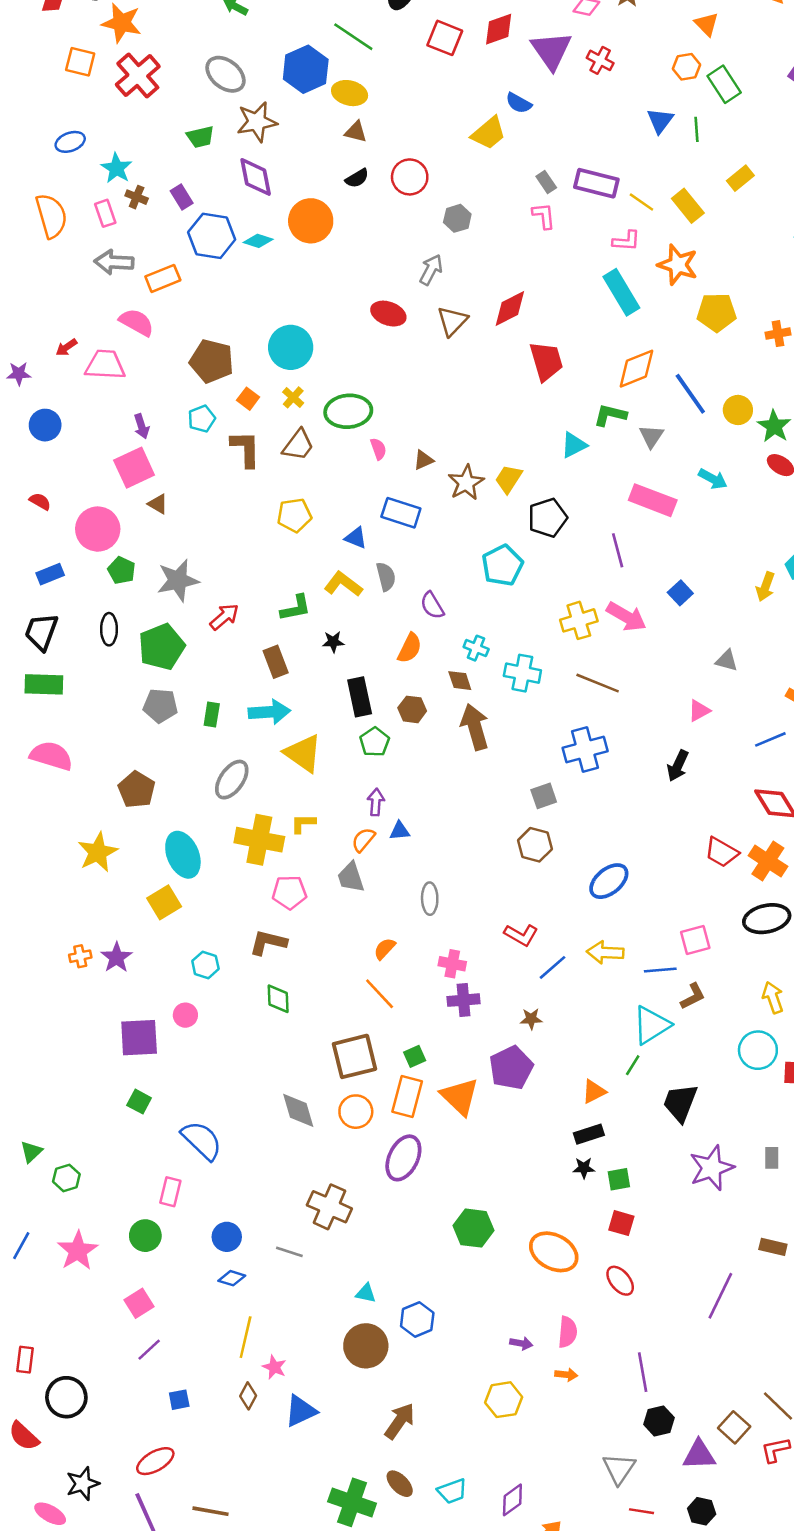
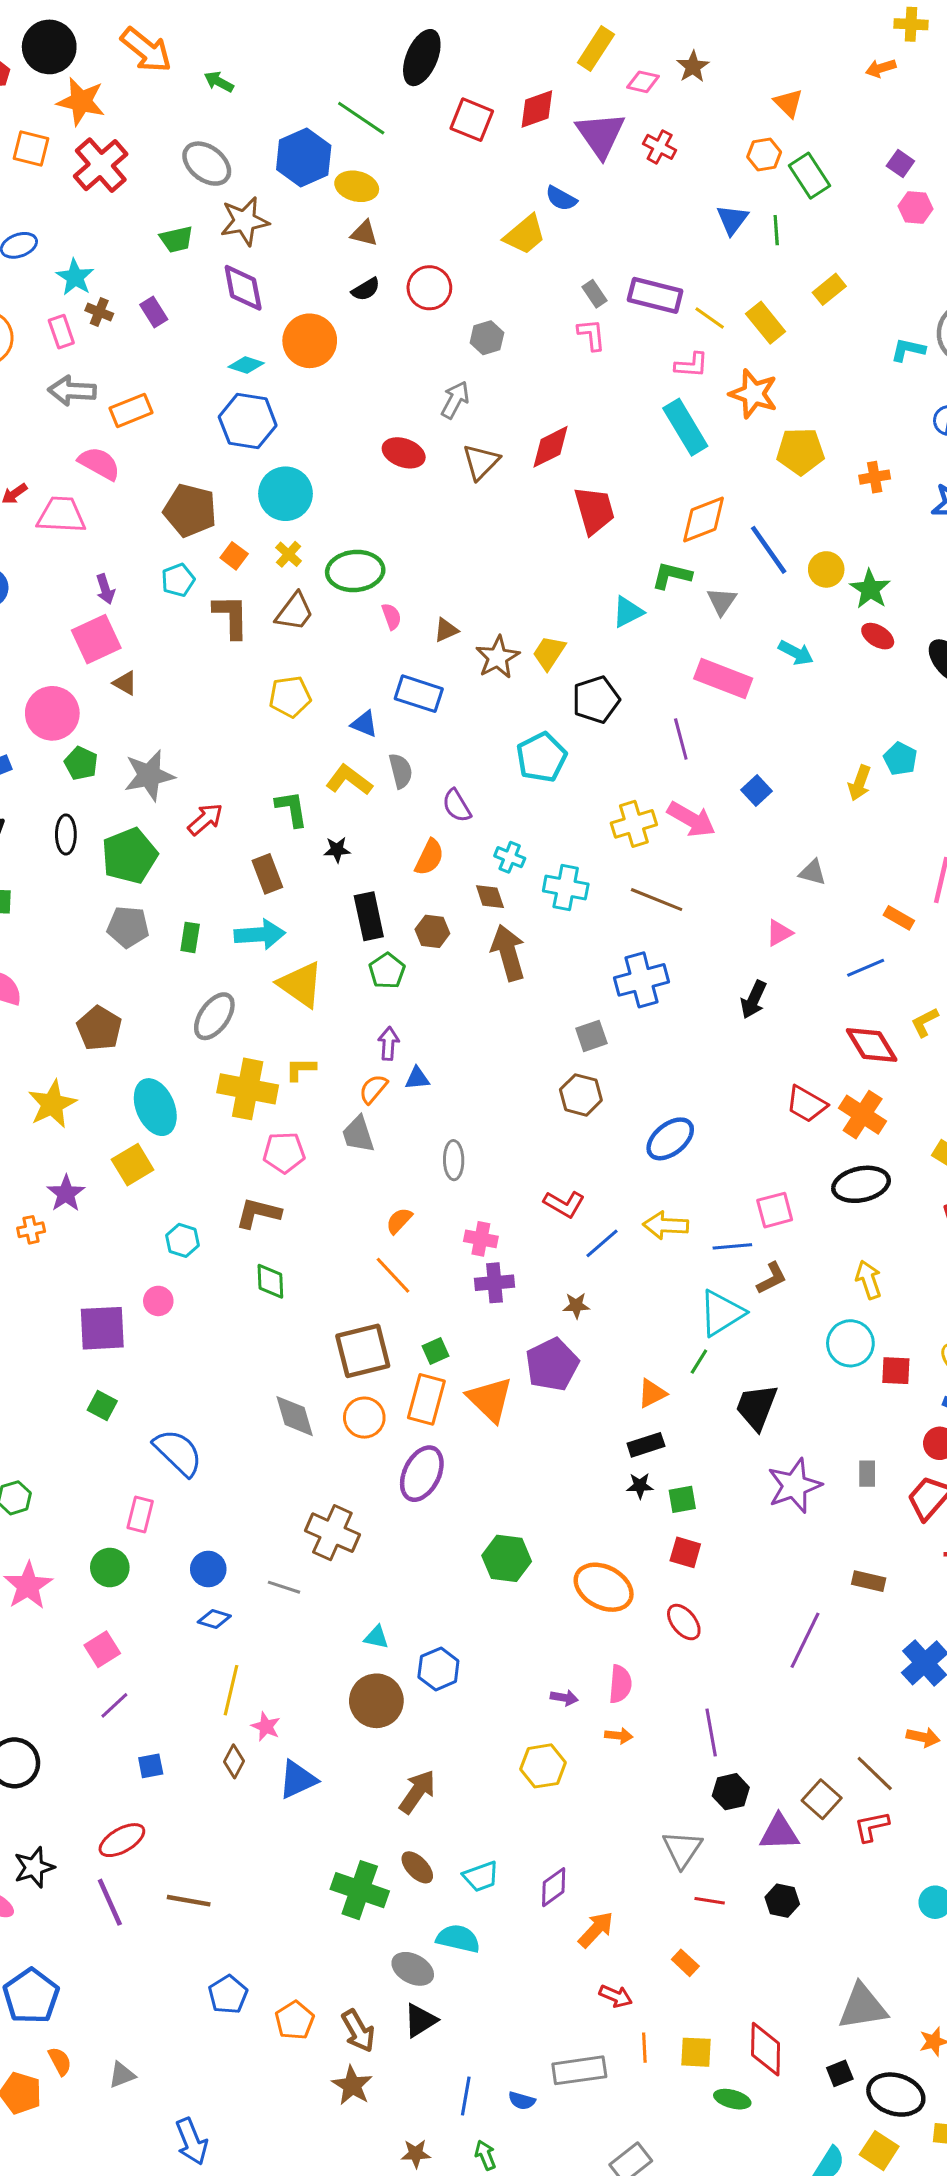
blue hexagon: (212, 236) -> (248, 421), moved
green L-shape: (296, 608) -> (292, 809), turned -88
purple star: (117, 957) -> (66, 1193), moved

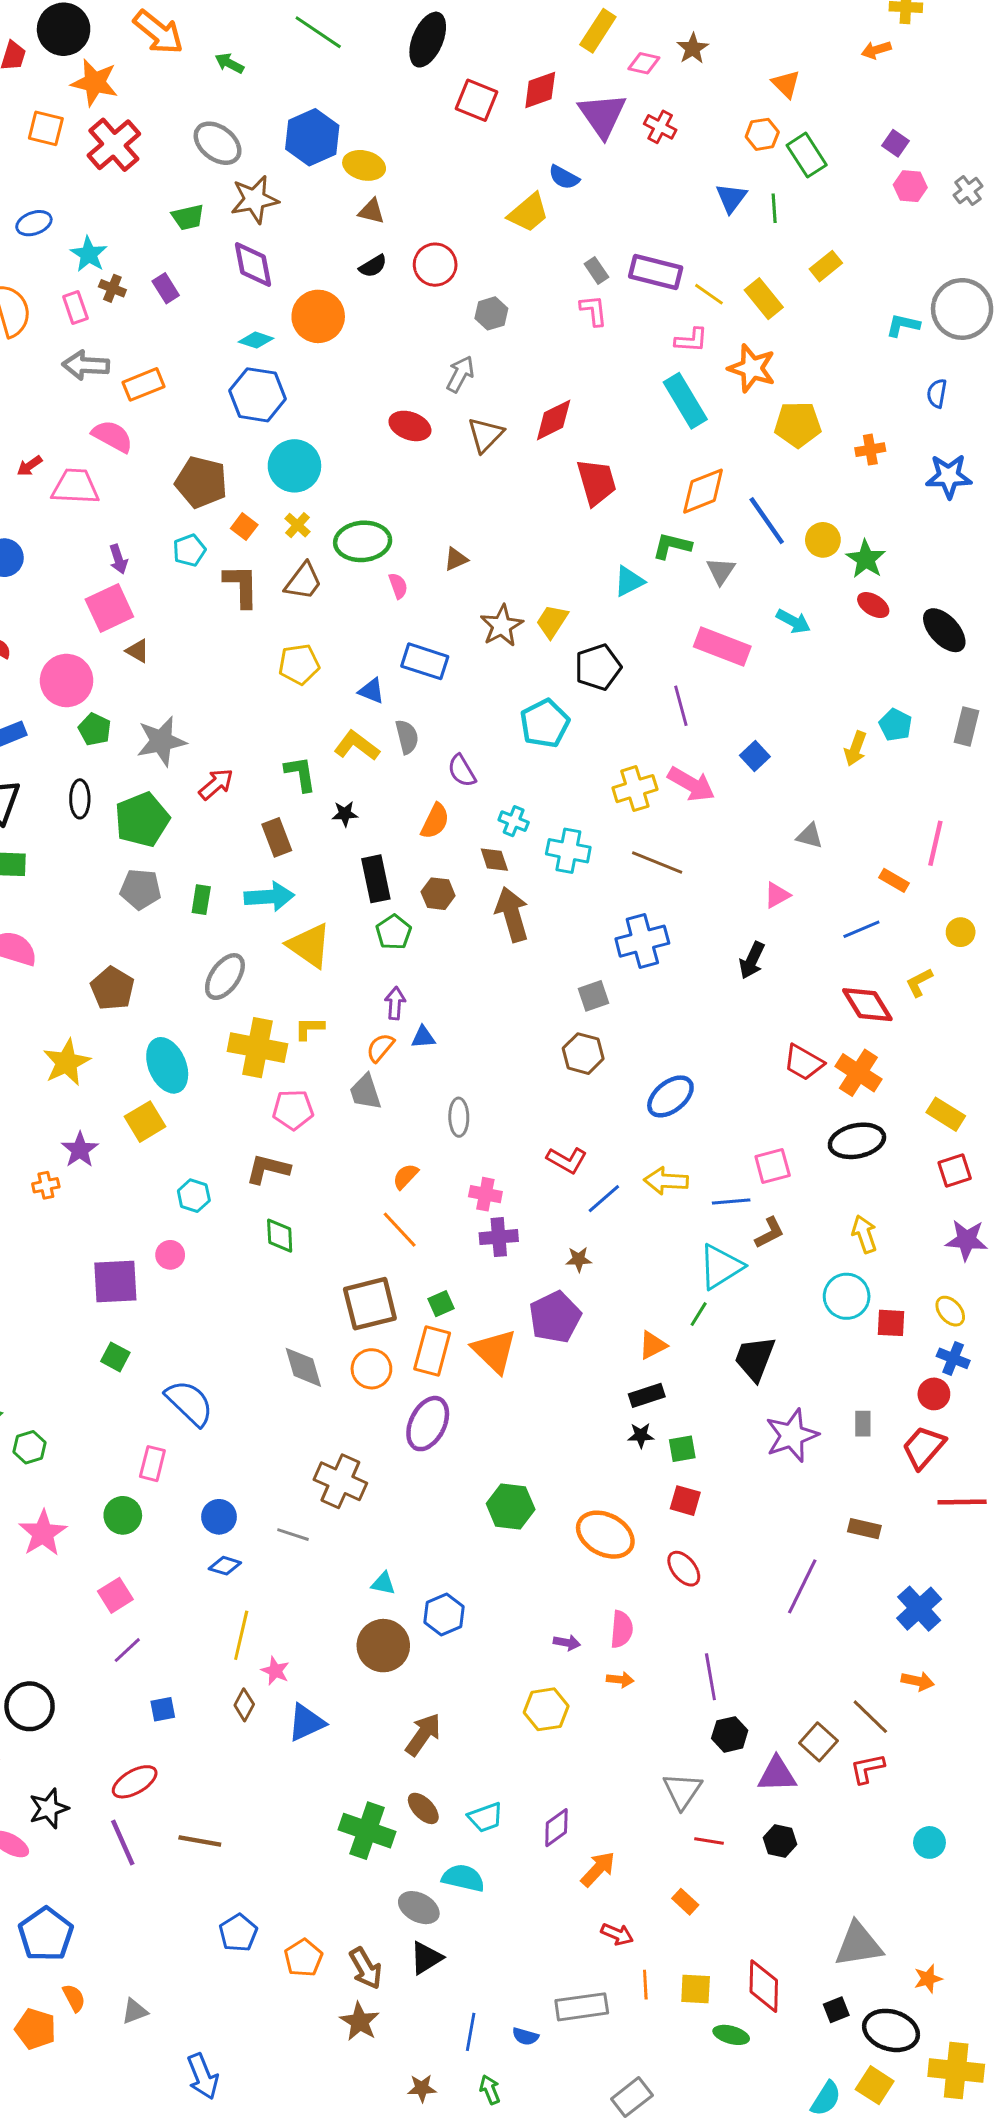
green line: (361, 118) -> (318, 32), moved
brown triangle: (446, 630) -> (456, 559), moved

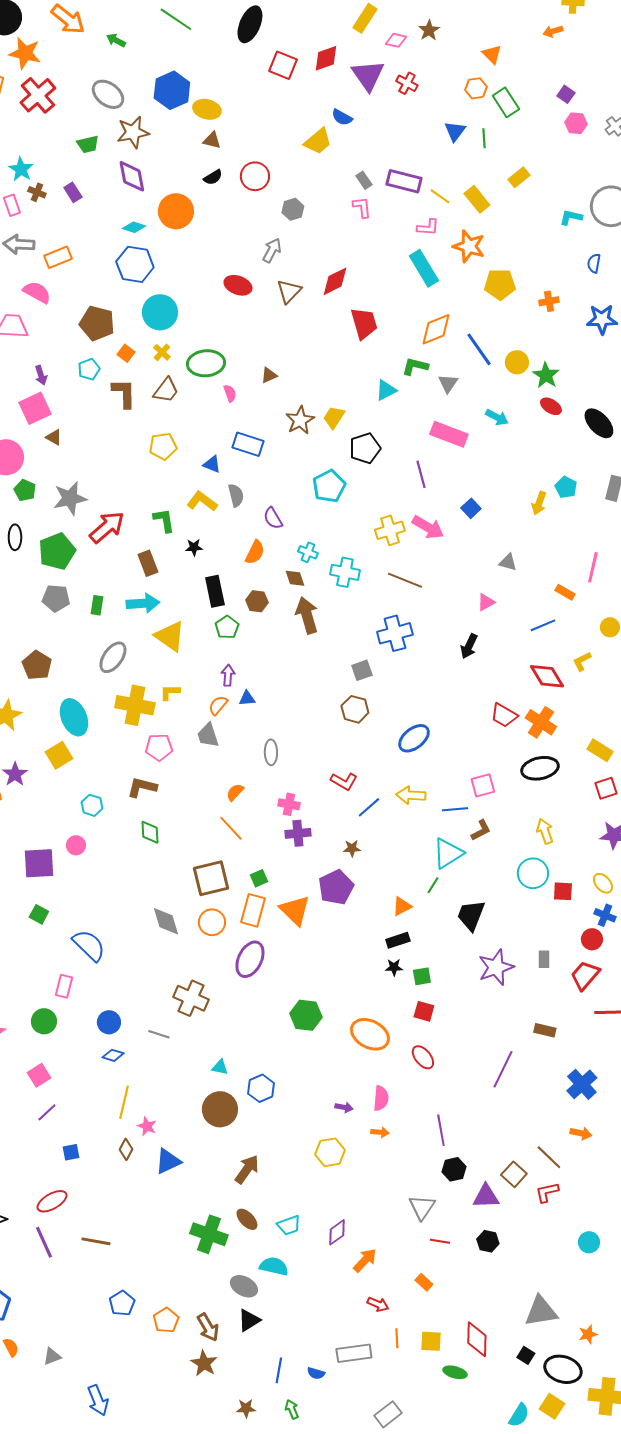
red arrow: (216, 784) -> (107, 527), size x1.5
black square: (836, 2010) -> (526, 1355), turned -36

